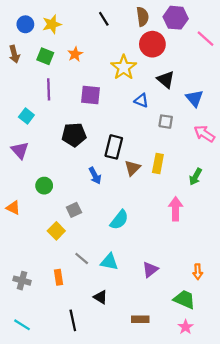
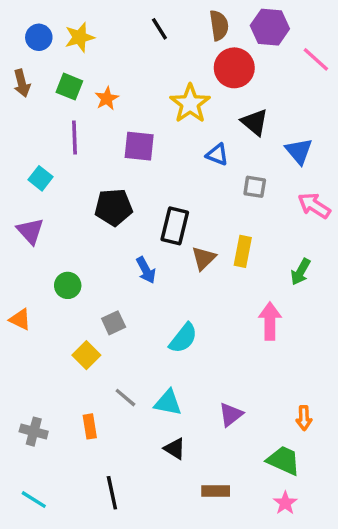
orange star: (75, 54) -> (107, 98), moved
black triangle: (100, 297) -> (175, 449), moved

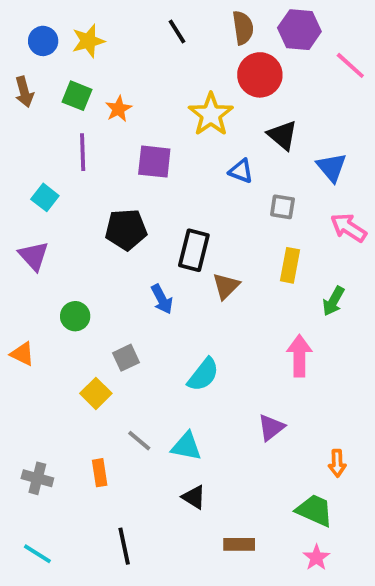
yellow rectangle: (243, 251) -> (290, 265), moved
purple triangle: (231, 415) -> (271, 427), moved

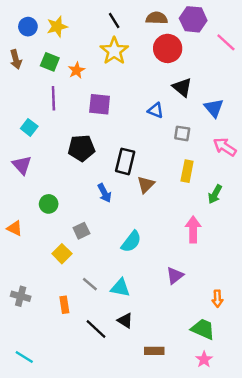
brown semicircle: (243, 28) -> (157, 18), turned -80
yellow star: (211, 114) -> (114, 51), moved
gray cross: (37, 478) -> (21, 296), moved
black line: (124, 546) -> (96, 329), moved, turned -35

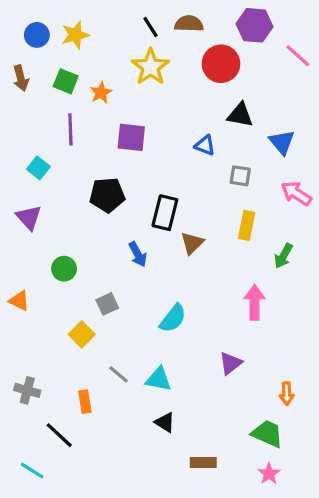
brown semicircle: (157, 18) -> (189, 24), moved
black triangle: (182, 87) -> (240, 115), turned -30
black line: (96, 329) -> (59, 435), moved

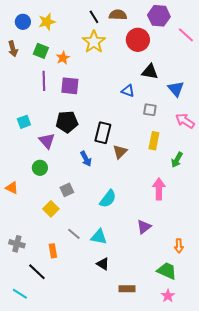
purple square: (131, 137) -> (70, 86), moved
cyan square: (38, 168) -> (24, 122), moved, turned 32
purple triangle: (29, 217) -> (47, 141), moved

